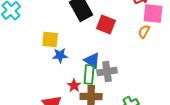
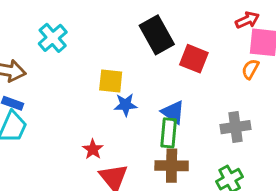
gray cross: (107, 72) -> (235, 127), moved
red star: (74, 86) -> (93, 149), moved

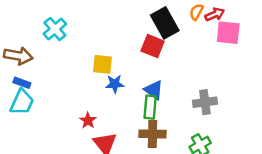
black rectangle: (157, 35) -> (165, 23), moved
red square: (194, 59) -> (153, 46), moved
orange semicircle: (250, 69) -> (196, 12), moved

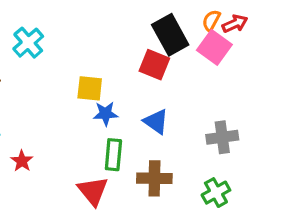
pink square: (228, 33) -> (214, 47), moved, turned 30
green rectangle: (150, 107) -> (113, 155), moved
red star: (88, 121) -> (22, 161), moved

